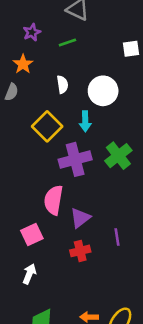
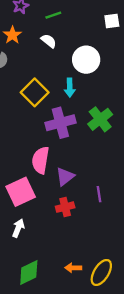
white semicircle: (62, 84) -> (49, 41), moved, turned -42
pink square: (32, 234) -> (21, 192), size x1.4

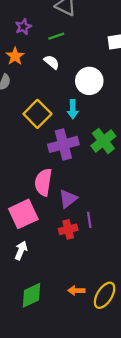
purple line: (99, 194) -> (89, 220), moved

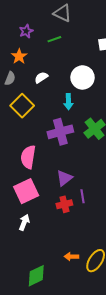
white semicircle: (52, 62) -> (41, 77), moved, turned -72
yellow square: (37, 114) -> (22, 106), moved
pink semicircle: (43, 182) -> (28, 157), moved
green diamond: (32, 295) -> (36, 276), moved

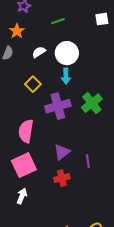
green line: (54, 39) -> (58, 21), moved
white circle: (83, 77) -> (67, 53), moved
yellow square: (22, 106) -> (33, 84), moved, size x0.7
purple line: (83, 196) -> (88, 161), moved

